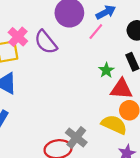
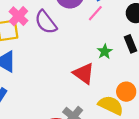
red triangle: (121, 89) -> (84, 73), moved, turned 30

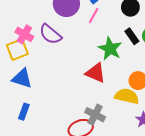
green star: (105, 52) -> (110, 49), size x1.6

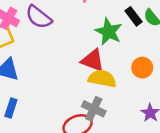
yellow semicircle: (127, 96) -> (102, 79), moved

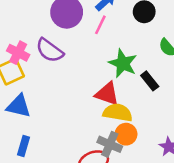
black rectangle: (134, 16) -> (150, 81), moved
orange circle: (142, 68) -> (126, 134), moved

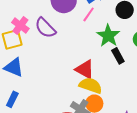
green star: (123, 63) -> (108, 36), moved
black rectangle: (150, 81) -> (118, 56), moved

